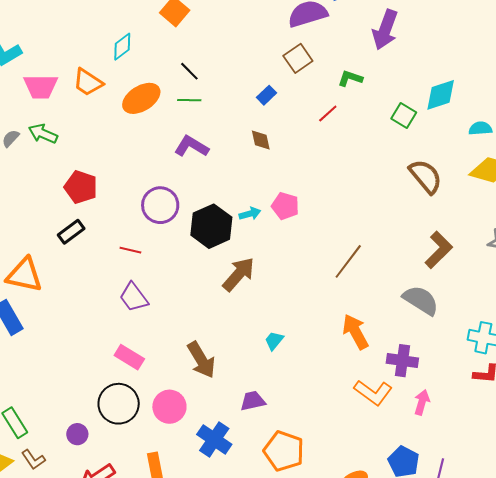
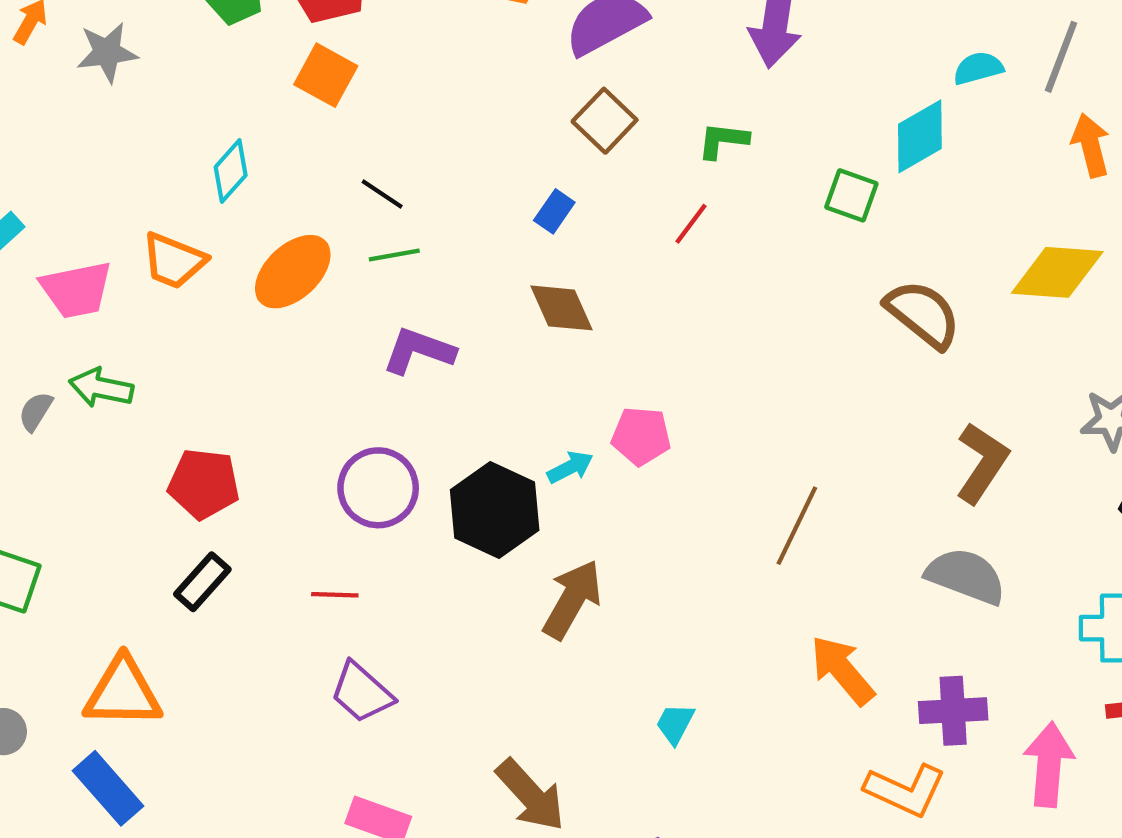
cyan semicircle: (480, 128) -> (978, 68), moved
brown diamond: (261, 140) -> (561, 308), size x1.4
pink arrow: (422, 402) -> (1049, 765), moved, size x1.5

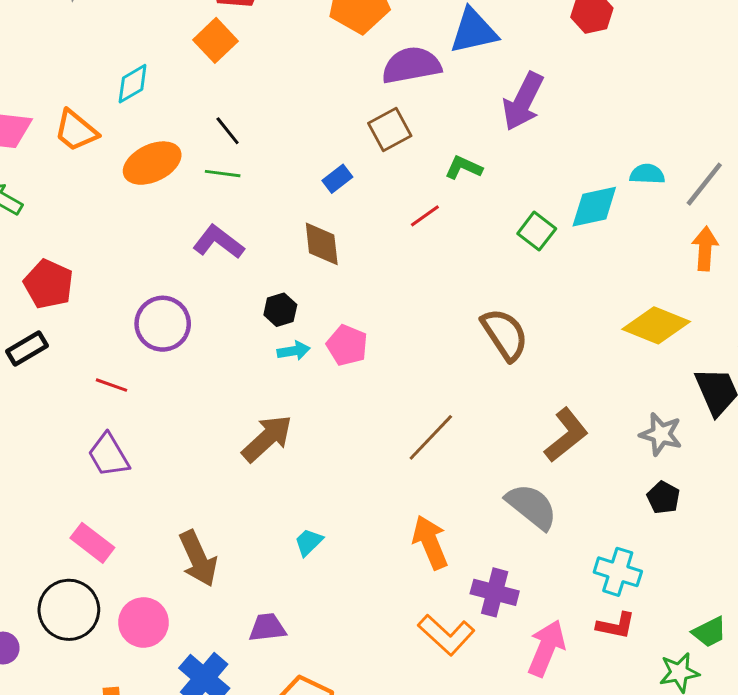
brown semicircle: (923, 314) -> (505, 334), moved
black hexagon: (495, 510) -> (280, 310), moved, size x0.5

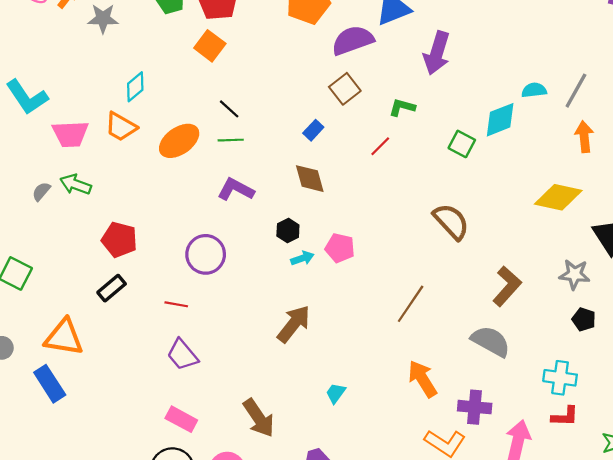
cyan diamond: (133, 84) -> (135, 87), moved

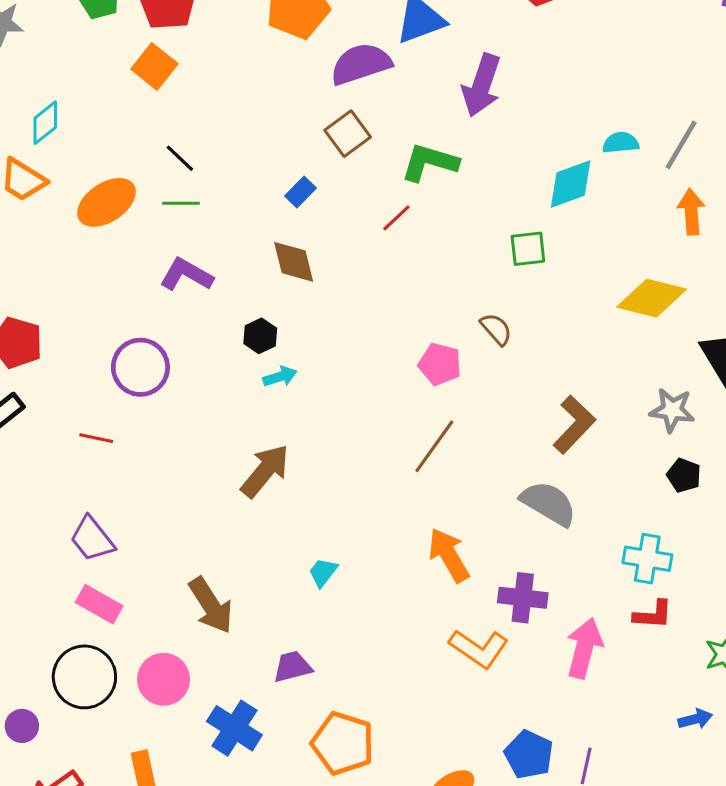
green L-shape: (402, 107) -> (430, 162), size x1.5
green square: (462, 144) -> (528, 249), moved, turned -36
brown semicircle: (451, 222) -> (496, 329), size x0.6
pink pentagon: (340, 248) -> (440, 364), moved
purple trapezoid: (182, 355) -> (92, 539), moved

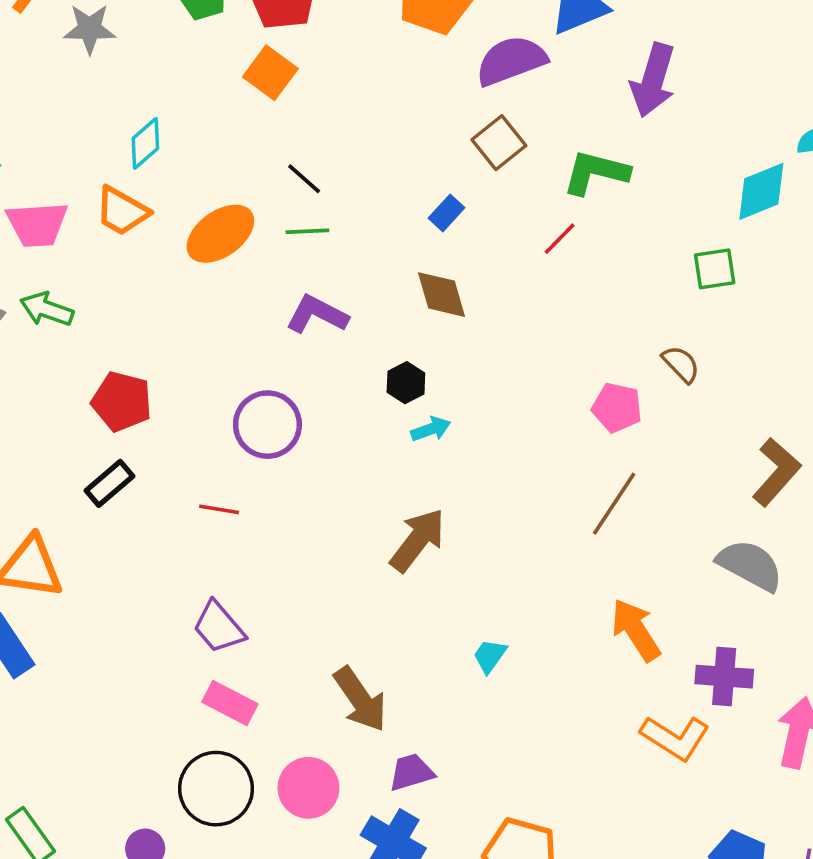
purple trapezoid: (292, 667) -> (411, 772), moved

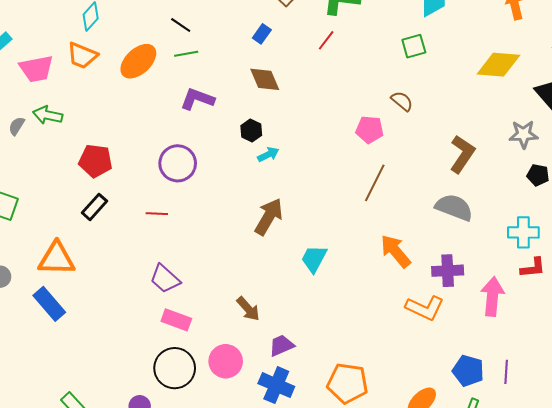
cyan trapezoid: (490, 656) -> (314, 259), moved, size x1.4
brown arrow: (360, 699) -> (248, 309), size x0.7

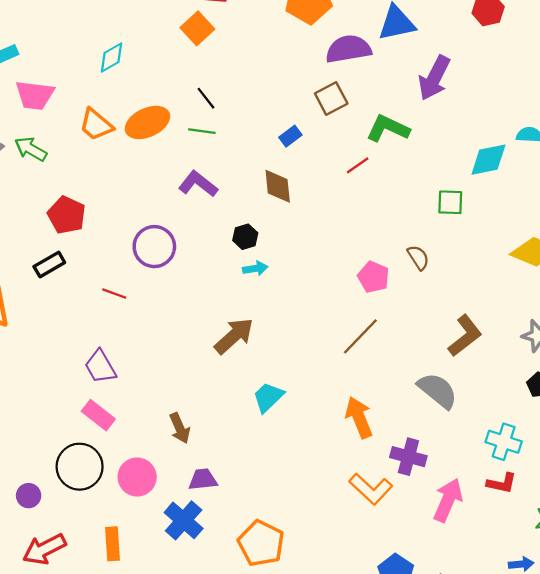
orange trapezoid: (82, 56) -> (96, 125), moved

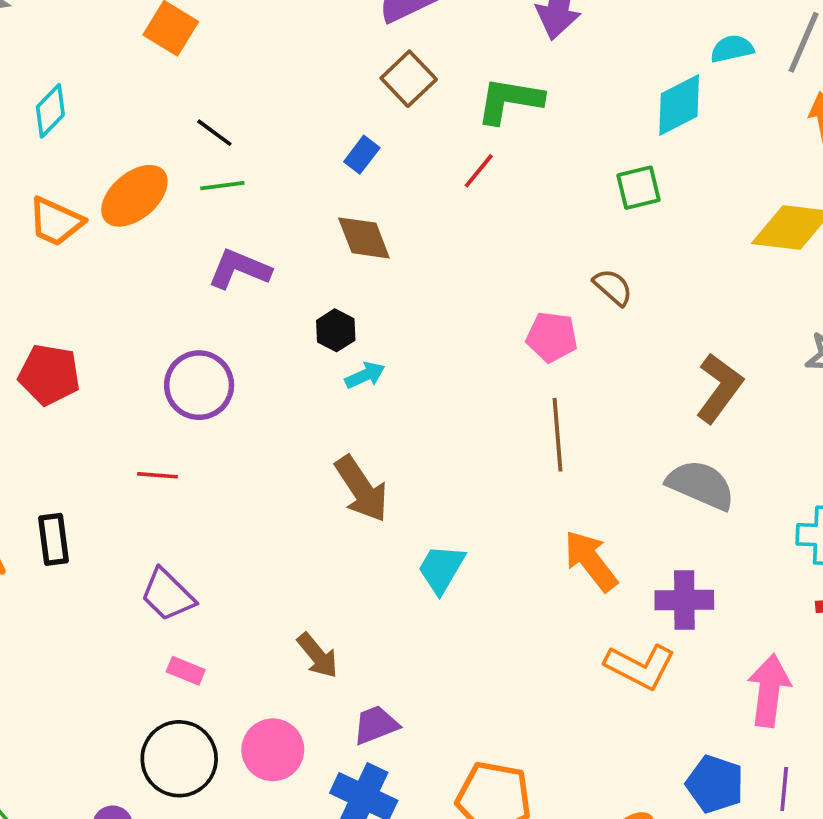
black rectangle: (49, 265) -> (54, 539), moved, turned -52
brown arrow: (234, 336) -> (361, 489), turned 114
brown line: (360, 336) -> (558, 435), turned -33
pink rectangle: (98, 415) -> (186, 671), size x0.7
pink arrow: (448, 500) -> (769, 691), moved

